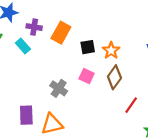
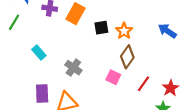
cyan rectangle: (23, 46) -> (39, 52), moved
pink square: (87, 76) -> (113, 77), moved

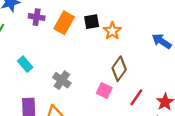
black square: (101, 28) -> (92, 22), moved
orange star: (124, 31) -> (112, 31), moved

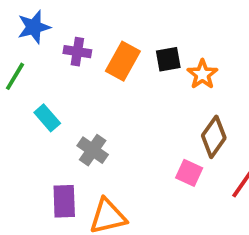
cyan rectangle: (25, 64) -> (47, 118), moved
gray cross: (62, 80) -> (93, 150), moved

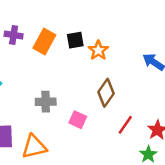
gray cross: (93, 150) -> (46, 102), moved, turned -36
pink square: (189, 173) -> (78, 120), moved

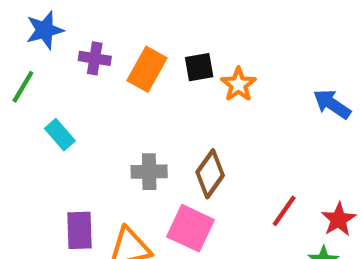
brown diamond: (106, 93) -> (210, 174), moved
pink square: (78, 120) -> (191, 228), moved, size x1.5

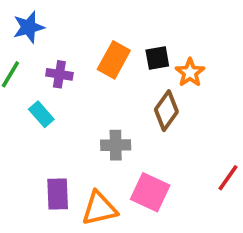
purple cross: (95, 58) -> (59, 74), moved
brown diamond: (210, 174) -> (166, 111), moved

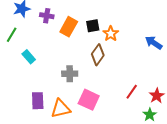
purple cross: (59, 74) -> (47, 16), moved

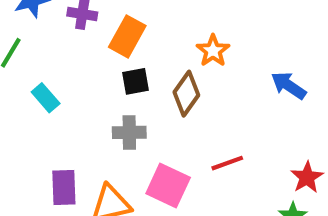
black square: (93, 26) -> (135, 81), moved
blue arrow: (154, 43) -> (289, 85), moved
red line: (132, 92) -> (227, 163), moved, turned 35

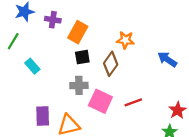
orange star: (213, 51) -> (125, 40), turned -30
pink square: (168, 186) -> (100, 101), moved

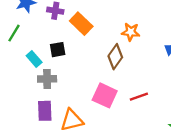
orange rectangle: (78, 32) -> (81, 24), turned -75
black square: (82, 57) -> (58, 50), moved
gray cross: (79, 85) -> (47, 79), moved

